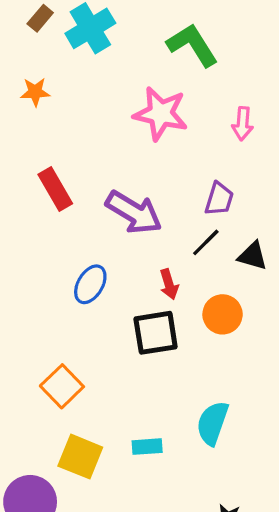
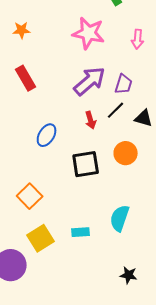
orange star: (35, 92) -> (22, 30), moved
purple arrow: (134, 212) -> (90, 81), moved, turned -72
red arrow: (169, 284) -> (91, 120), moved
yellow square: (80, 457) -> (41, 238), turned 36

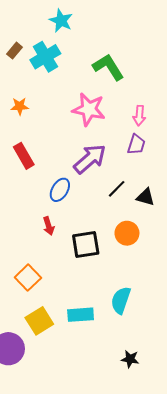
purple trapezoid: (124, 84) -> (136, 144), moved
red arrow: (91, 120) -> (49, 226), moved
blue ellipse: (47, 135) -> (60, 190), moved
cyan rectangle: (81, 232) -> (81, 315), size x1.4

